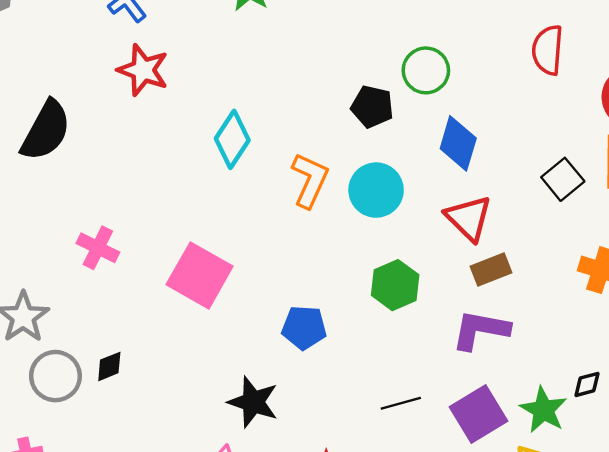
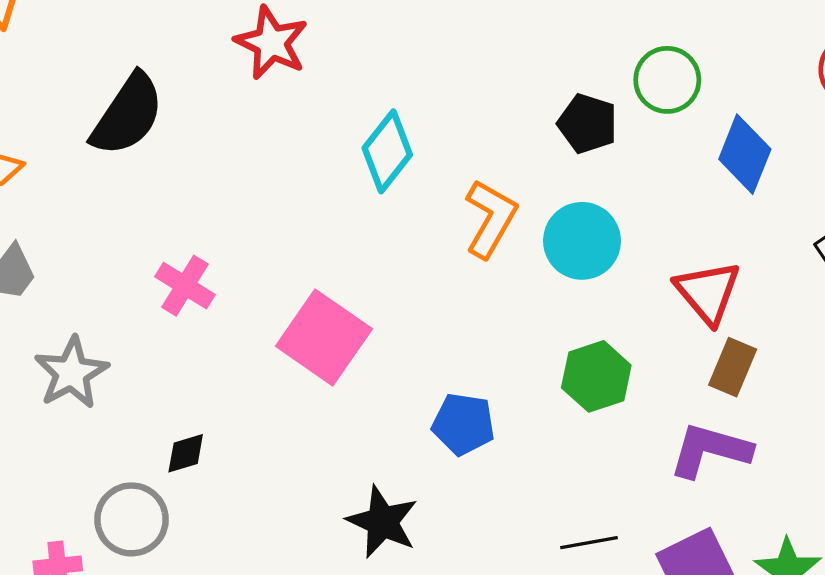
blue diamond: (458, 143) -> (745, 154), moved
brown rectangle: (491, 270) -> (733, 367), turned -51
gray circle: (55, 376) -> (132, 519), moved

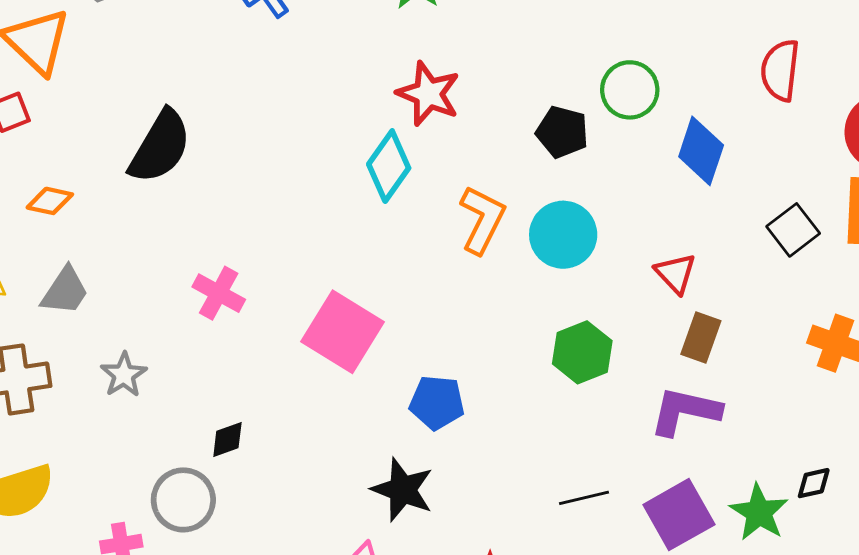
red star: (271, 43) -> (428, 94), moved
red triangle: (708, 292) -> (676, 273), size x0.7
gray star: (71, 373) -> (124, 375), size x0.7
blue pentagon: (463, 424) -> (437, 402), moved

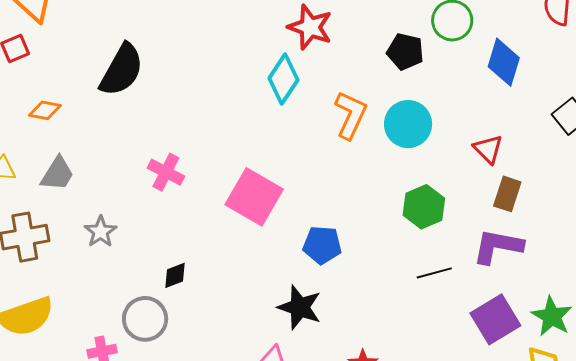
black line: (584, 498) -> (434, 273), moved

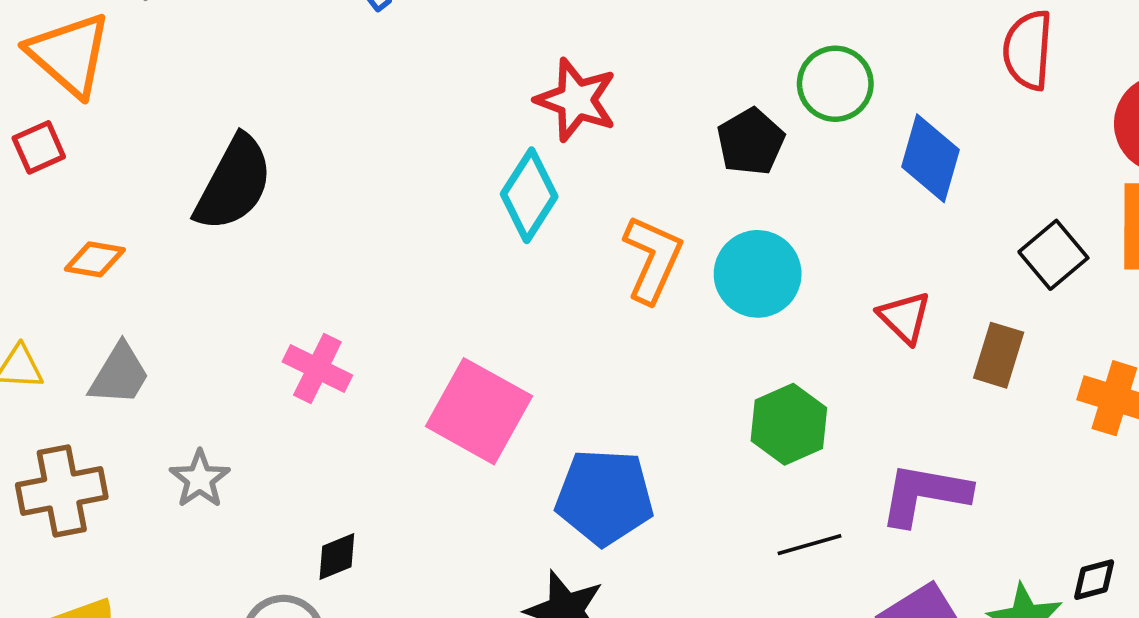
black pentagon: (405, 52) -> (751, 142), turned 30
brown rectangle: (507, 194) -> (999, 355), moved
blue pentagon: (322, 245) -> (604, 497), size x1.4

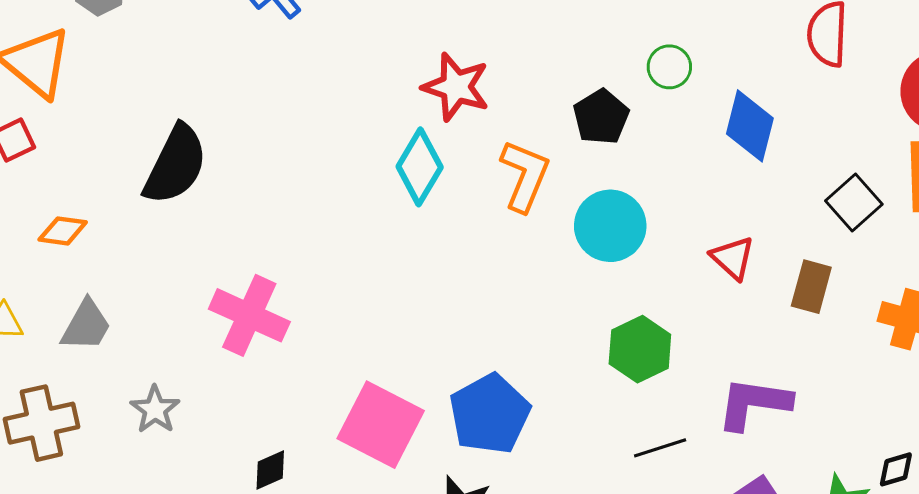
green circle: (835, 84) -> (669, 67), size x0.7
orange L-shape: (653, 259) -> (525, 176), moved
pink cross: (317, 369) -> (249, 315), size x1.4
pink square: (479, 411) -> (381, 425), moved
blue pentagon: (604, 497) -> (490, 414), turned -30

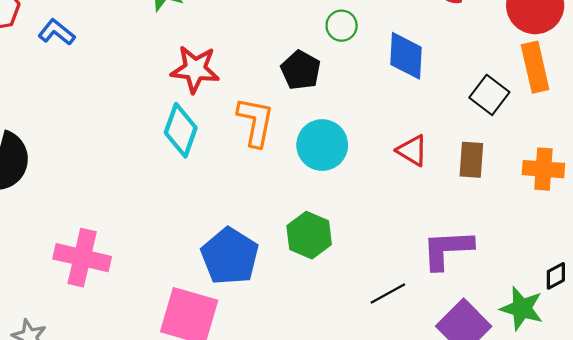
green hexagon: (640, 349) -> (309, 235), moved
blue pentagon: (490, 414) -> (230, 256), moved

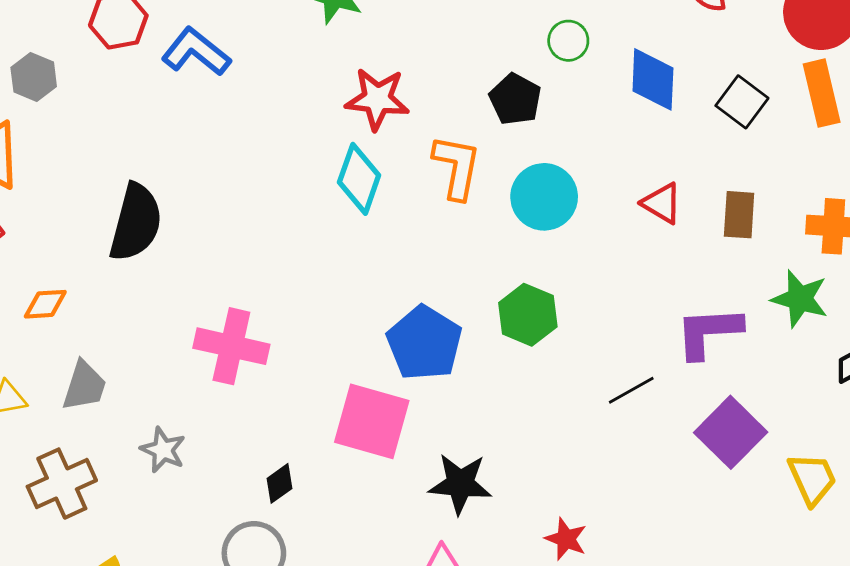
blue L-shape: (57, 32) -> (196, 52), size x1.4
black square: (489, 95) -> (742, 102), moved
green star: (522, 308) -> (800, 299), moved

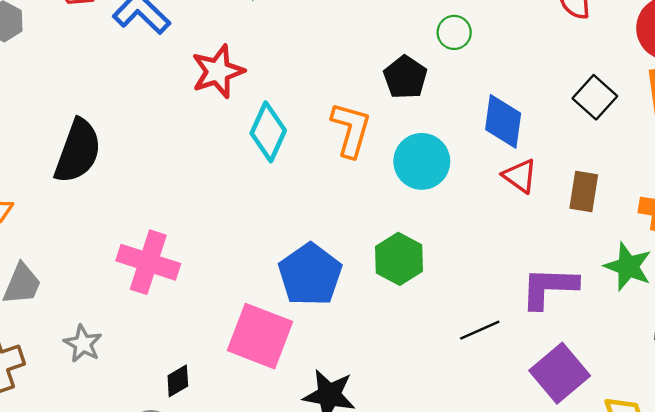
blue diamond: (653, 79) -> (503, 121), moved
red star: (377, 99) -> (218, 71), moved, turned -30

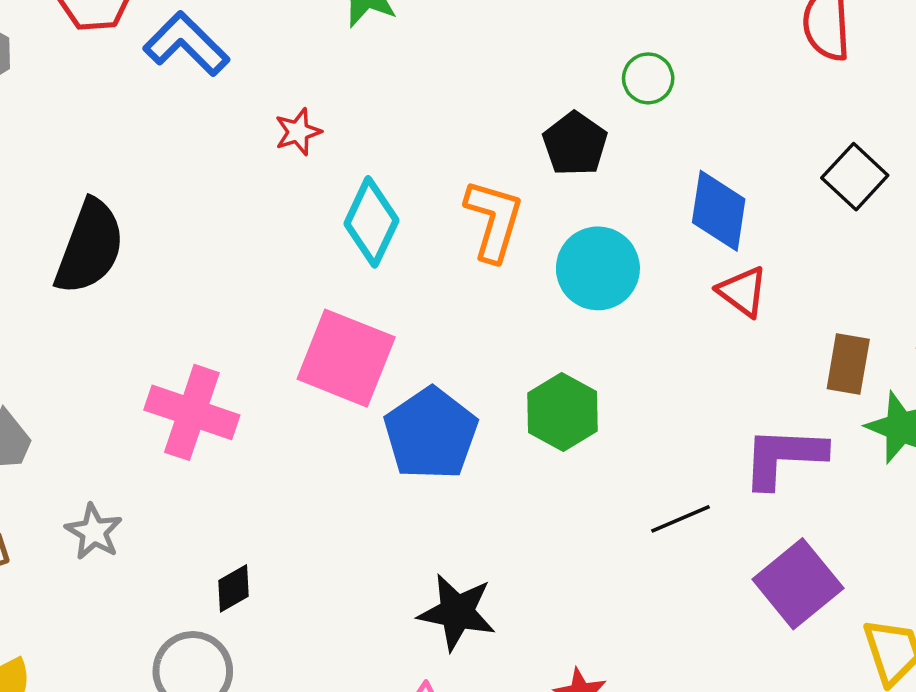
red star: (218, 71) -> (298, 132), size x0.6
brown rectangle: (584, 191) -> (848, 364), moved
pink square: (260, 336) -> (346, 358), moved

